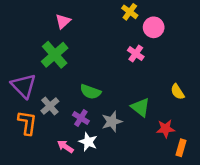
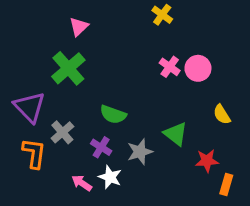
pink circle: (154, 27) -> (198, 68), moved

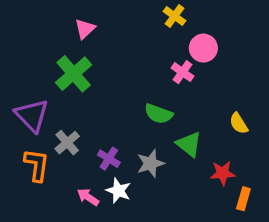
pink circle: (198, 68) -> (203, 48), moved
green semicircle: (113, 114) -> (158, 114), moved

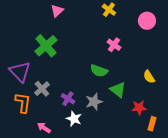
pink triangle: (85, 29) -> (57, 11), moved
pink circle: (203, 48) -> (147, 21), moved
pink arrow: (88, 197) -> (44, 128), moved

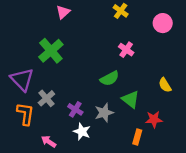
green semicircle: (99, 71) -> (110, 78), turned -48
orange rectangle: (152, 124) -> (137, 137), moved

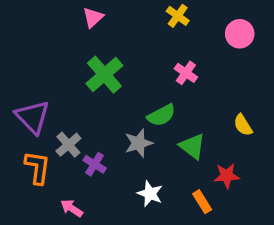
green cross: (51, 51) -> (104, 75), moved
purple cross: (75, 109) -> (95, 164), moved
gray star: (104, 113) -> (139, 143), moved
white star: (82, 132) -> (150, 194), moved
orange rectangle: (137, 137) -> (202, 202), turned -48

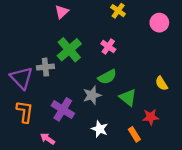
pink cross: (186, 73) -> (108, 46), moved
gray cross: (68, 145) -> (45, 67), moved, turned 35
purple cross: (95, 164) -> (63, 109), size x1.5

